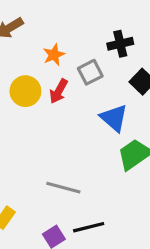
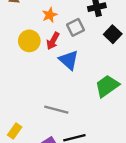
blue triangle: (114, 118) -> (69, 60), moved

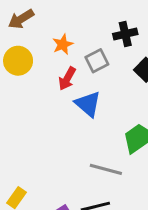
yellow circle: (29, 41) -> (18, 61), moved
gray line: (56, 110) -> (106, 169), moved

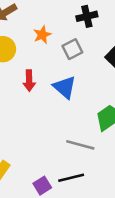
black cross: (125, 34) -> (87, 16), moved
red arrow: (67, 79) -> (29, 81), moved, turned -30

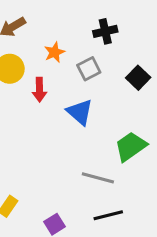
red arrow: (29, 81) -> (39, 90), moved
black line: (71, 178) -> (108, 215), moved

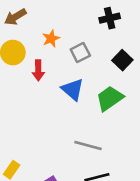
black cross: (105, 31) -> (110, 18), moved
green trapezoid: (131, 146) -> (110, 98), moved

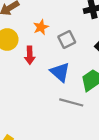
gray line: (88, 145) -> (71, 102), moved

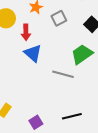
blue triangle: (60, 72) -> (33, 53), moved

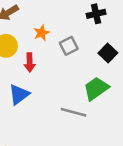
blue triangle: (33, 53) -> (19, 94), moved, turned 42

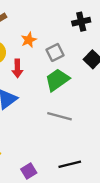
green trapezoid: (96, 89) -> (57, 80), moved

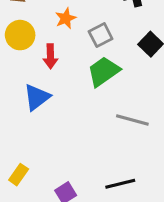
gray line: (60, 116) -> (132, 120), moved

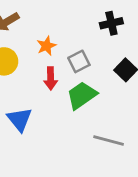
red arrow: (50, 56) -> (51, 78), moved
blue triangle: (37, 97) -> (20, 119), turned -32

